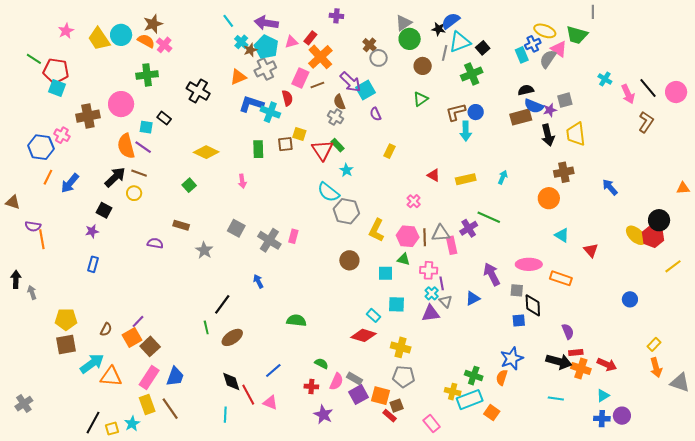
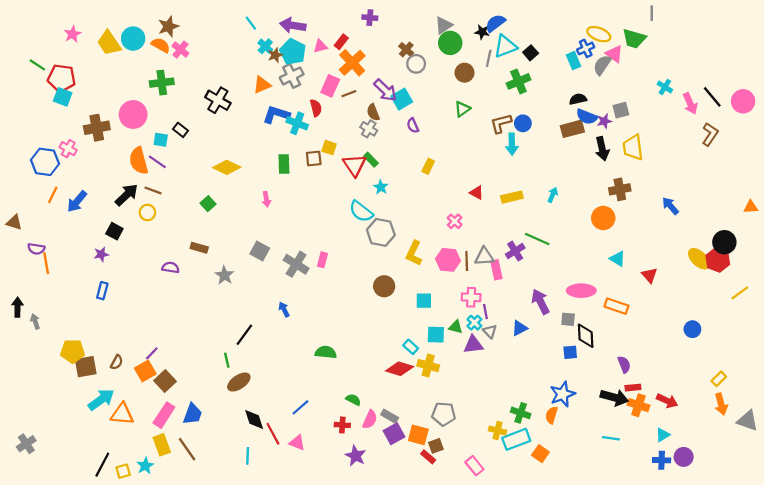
green triangle: (404, 259) -> (456, 327), moved
brown ellipse: (232, 337) -> (239, 382), moved
brown square: (66, 344) -> (86, 367), moved
yellow cross: (401, 347) -> (428, 366), moved

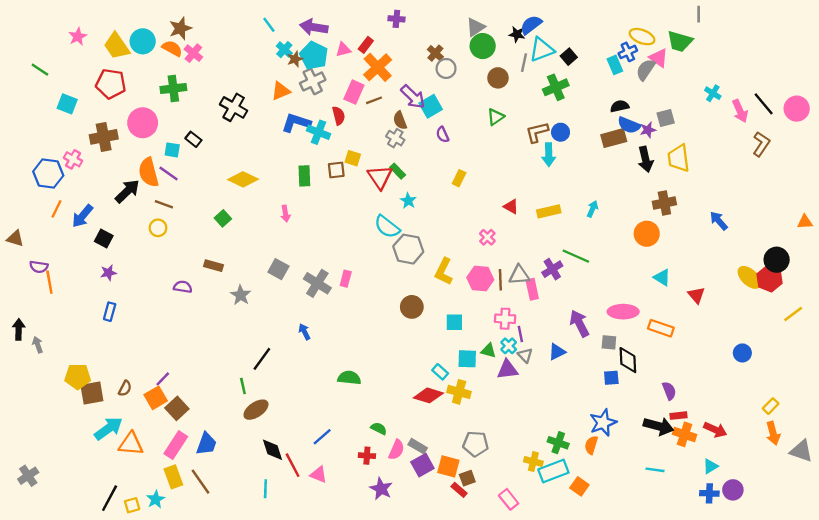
red pentagon: (62, 78) -> (111, 84), moved
black arrow: (127, 195) -> (127, 191), moved
black square: (114, 231) -> (104, 238), moved

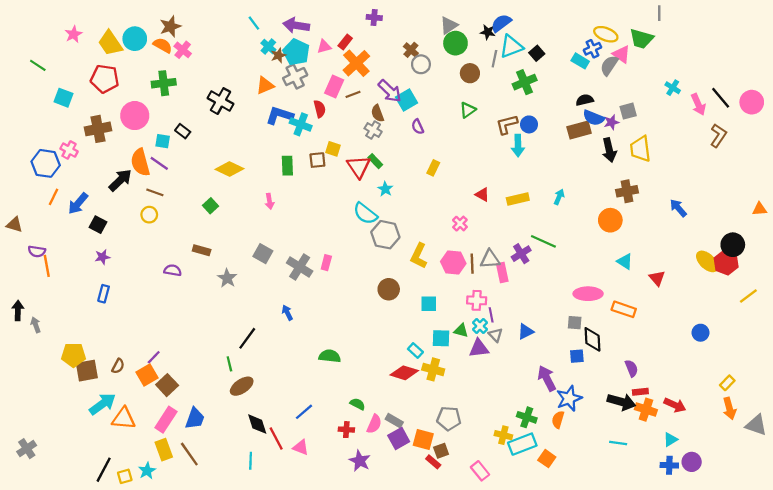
cyan rectangle: (615, 65) -> (580, 61), turned -36
purple arrow: (579, 323) -> (547, 378), moved

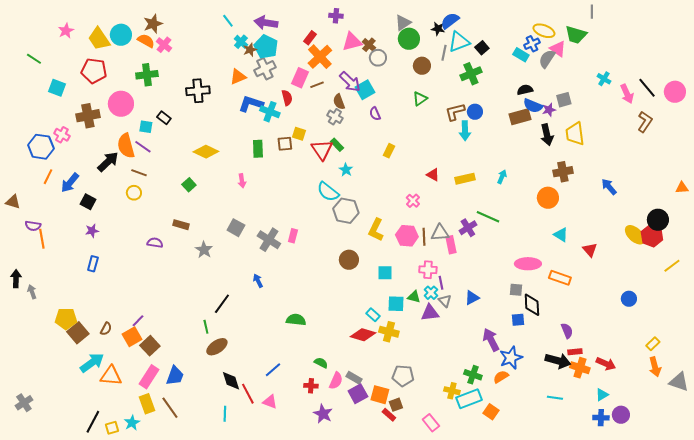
pink triangle: (324, 46) -> (352, 42), moved, size x1.5
black cross: (221, 101) -> (198, 91), turned -35
brown square: (87, 371) -> (78, 333), turned -30
orange semicircle: (558, 420) -> (501, 377), turned 42

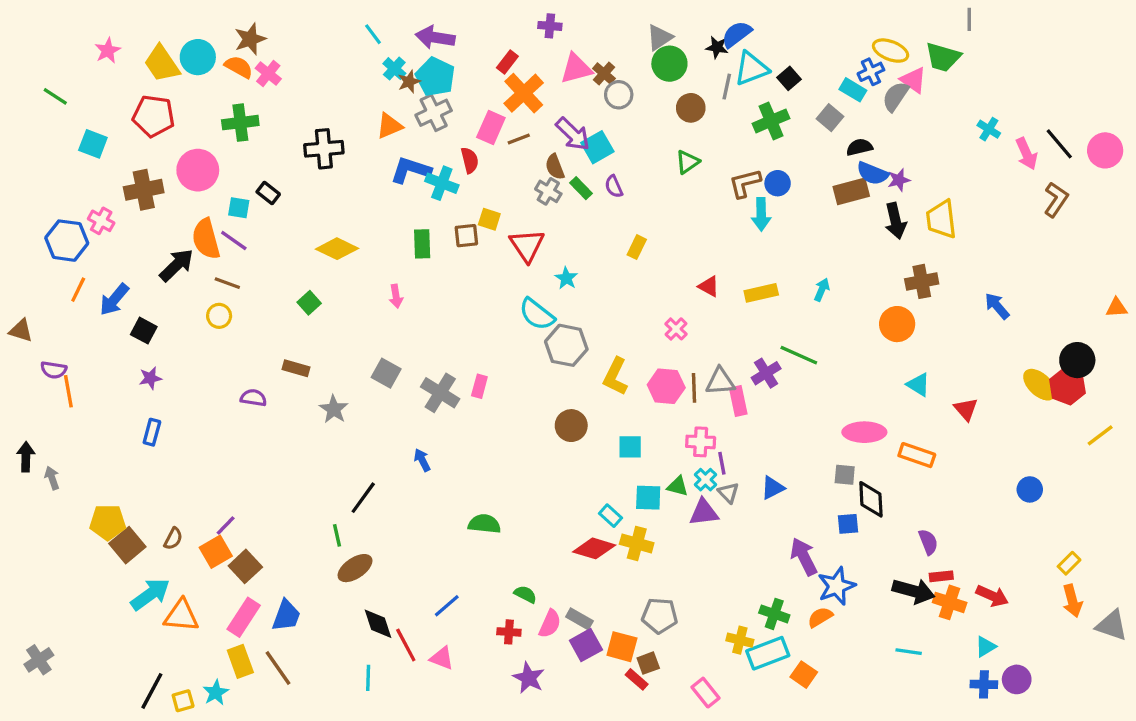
gray square: (564, 100) -> (830, 118), moved, turned -35
green rectangle: (337, 145) -> (581, 188), moved

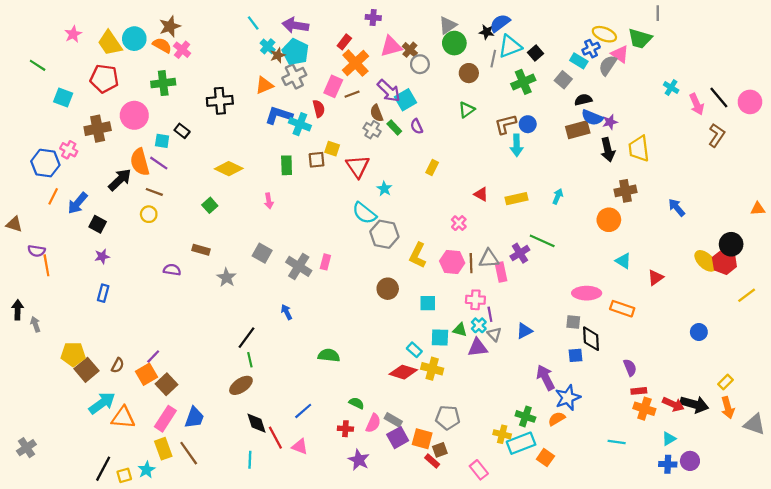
red triangle: (966, 409) -> (656, 278), turned 36
green line: (337, 535) -> (250, 360), moved
black arrow: (913, 591) -> (694, 404), moved

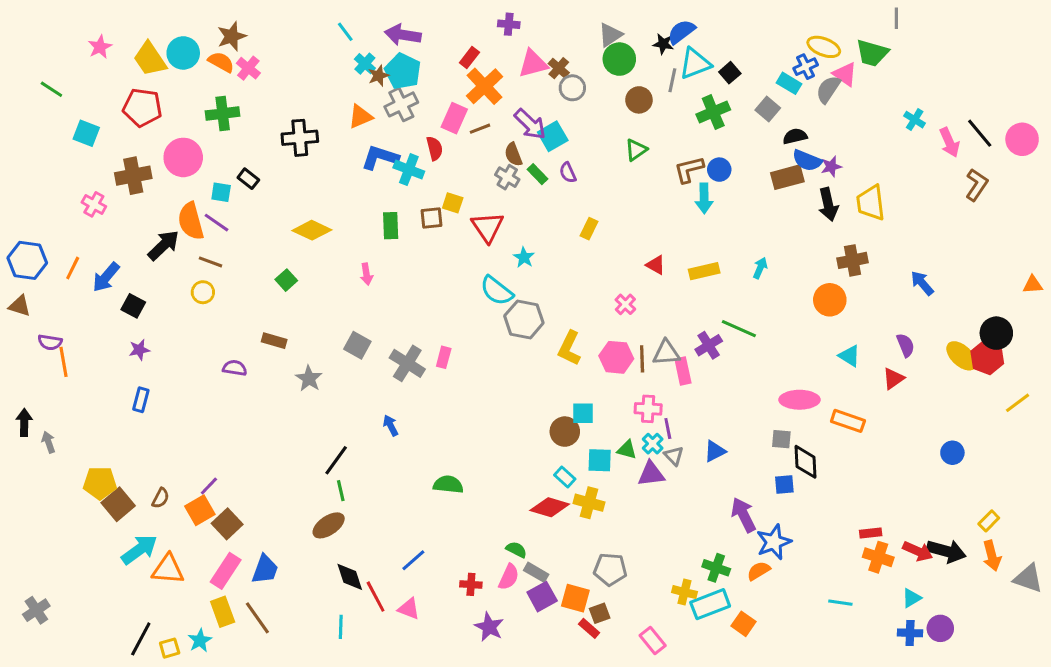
blue hexagon: (45, 163) -> (27, 260), moved
brown circle: (388, 289) -> (565, 432), moved
purple semicircle: (630, 368) -> (905, 345), moved
green semicircle: (357, 403) -> (516, 550), moved

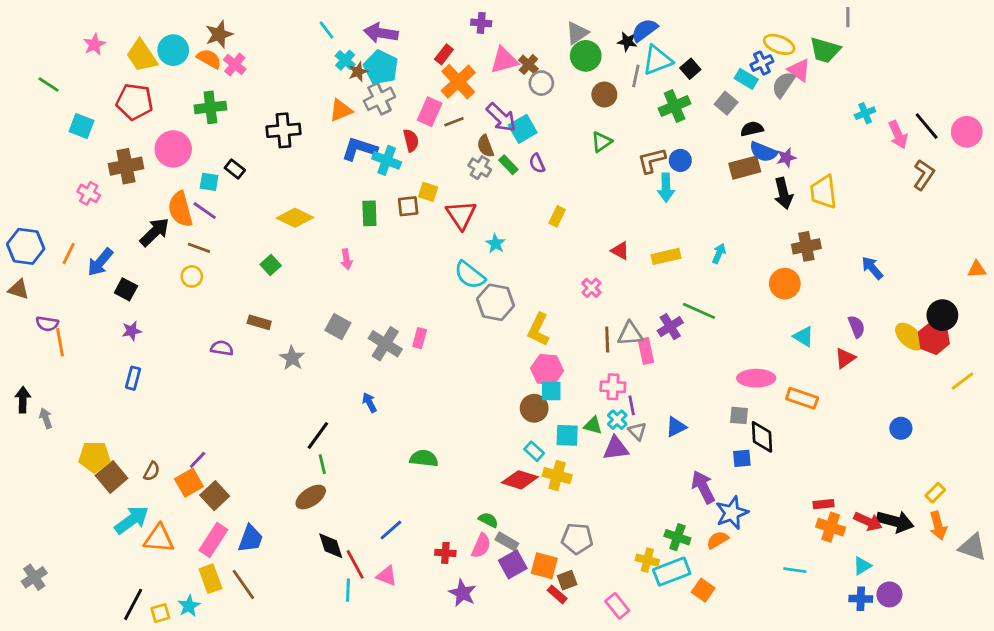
cyan cross: (915, 120) -> (865, 113), turned 36
pink hexagon: (616, 357) -> (547, 370), moved
cyan line: (341, 627) -> (348, 590), moved

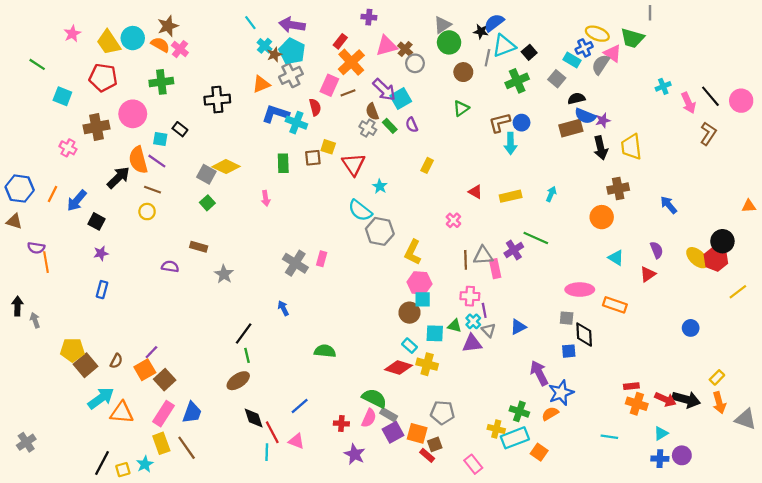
gray square: (338, 327) -> (206, 174), moved
green semicircle: (488, 520) -> (374, 398), size x1.6

